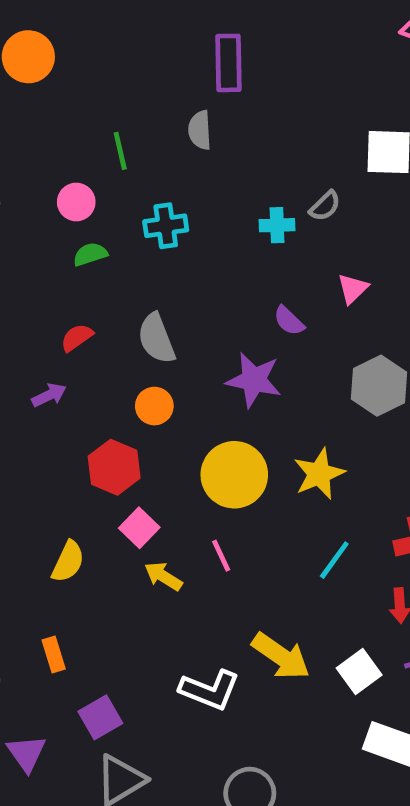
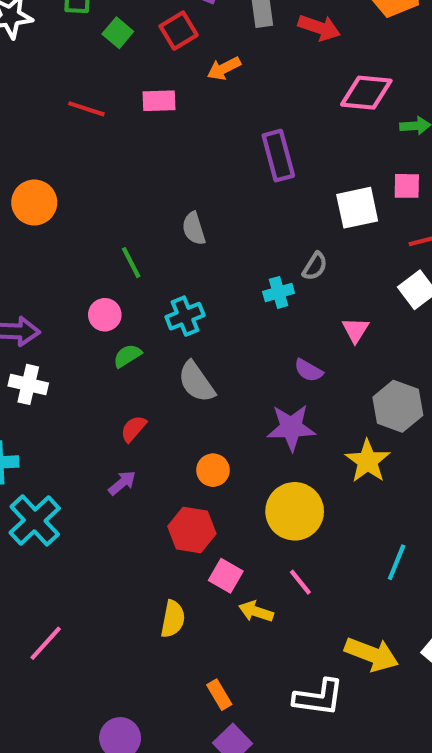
purple rectangle: (228, 63) -> (278, 156), moved
gray semicircle: (156, 339) -> (196, 382), moved
yellow star: (319, 474) -> (368, 461), moved
orange rectangle: (54, 654) -> (219, 695), moved

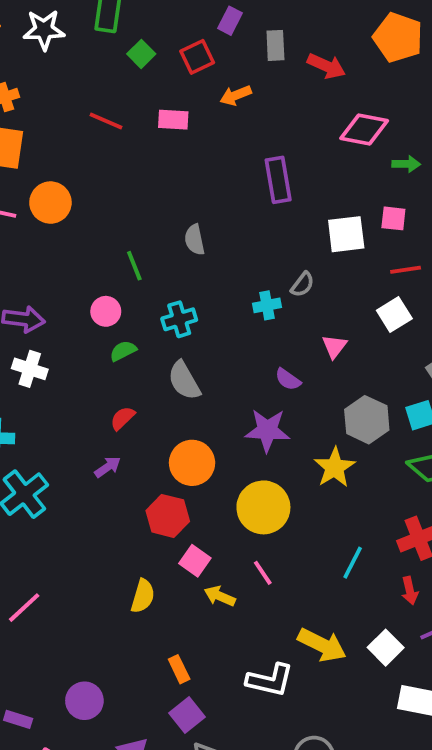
orange circle: (213, 470) -> (192, 463), size x1.5

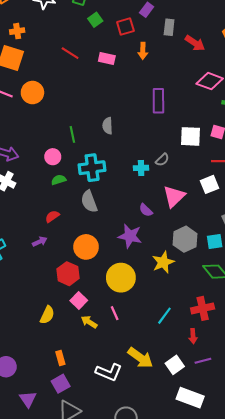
orange arrow: (236, 95) -> (143, 51), turned -77
cyan cross: (179, 319) -> (92, 168), size x1.4
pink triangle: (334, 346) -> (174, 196), size x1.6

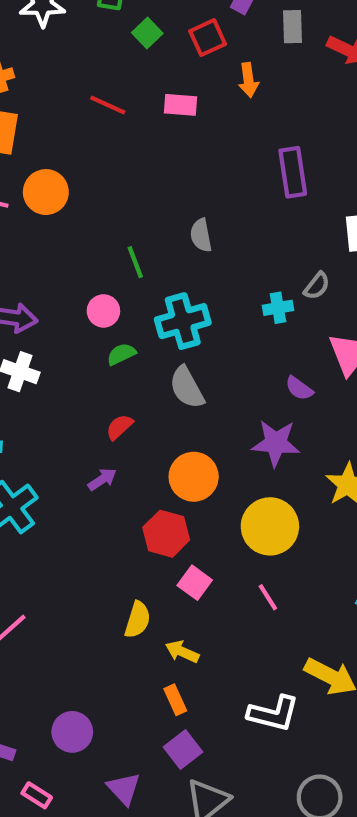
yellow arrow: (89, 322) -> (182, 652), moved

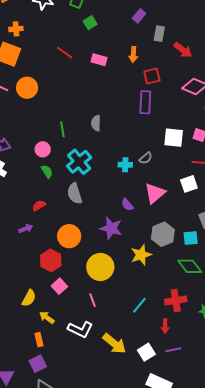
red square: (208, 38) -> (152, 76), moved
cyan cross: (183, 321) -> (79, 162), turned -35
green semicircle: (121, 354) -> (47, 171), turned 72
white L-shape: (273, 713) -> (80, 329), moved

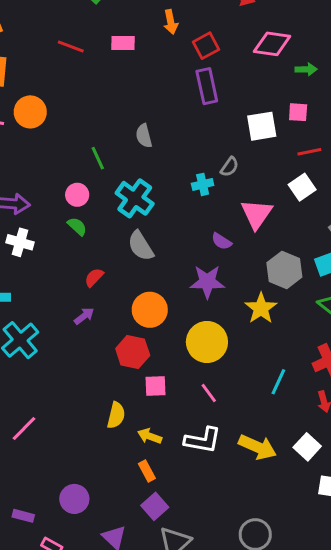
green semicircle: (47, 171) -> (77, 226), moved
pink square: (59, 286) -> (155, 386), turned -35

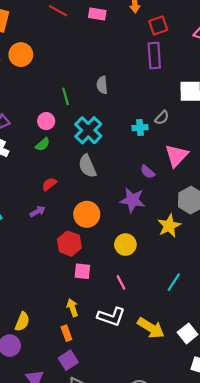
green semicircle: (77, 226) -> (43, 144), turned 88
yellow circle: (207, 342) -> (125, 245), size x0.7
yellow semicircle: (116, 415) -> (22, 322), moved
yellow arrow: (150, 436) -> (72, 308), turned 42

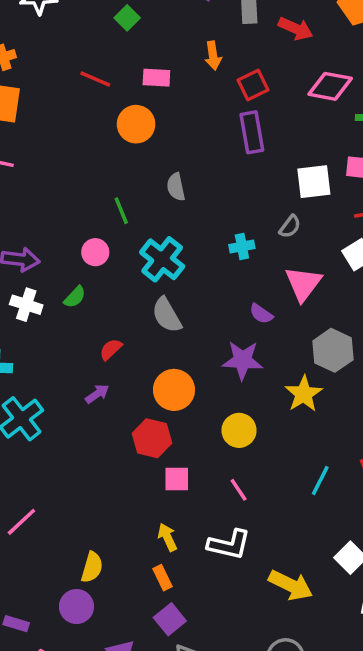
orange circle: (21, 55) -> (136, 124), moved
gray semicircle: (162, 118) -> (290, 227), moved
green semicircle: (43, 144) -> (75, 297), moved
yellow arrow: (151, 328) -> (291, 585), moved

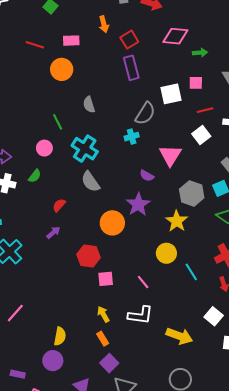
gray semicircle: (290, 227) -> (145, 113), moved, size x1.6
purple star: (242, 360) -> (138, 204), turned -30
orange circle: (174, 390) -> (112, 223), moved
yellow circle: (239, 430) -> (166, 253), moved
cyan line: (320, 480) -> (191, 272), turned -54

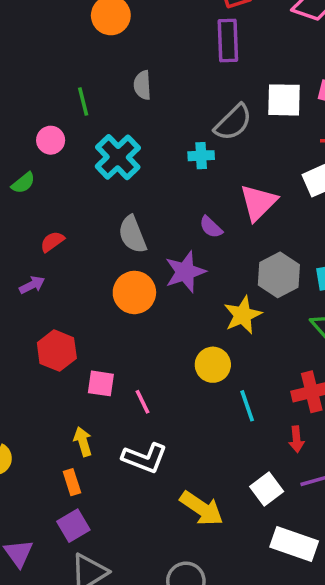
gray semicircle: (91, 182) -> (132, 234), moved
red hexagon: (89, 256) -> (57, 351), moved
pink line: (143, 282) -> (143, 402), moved

